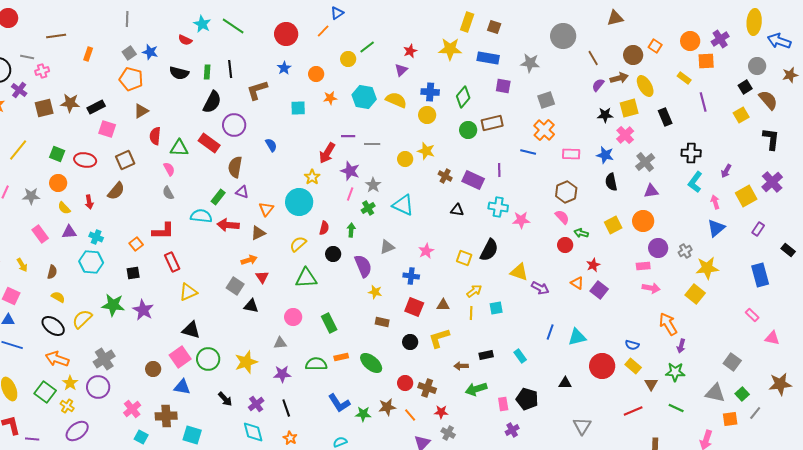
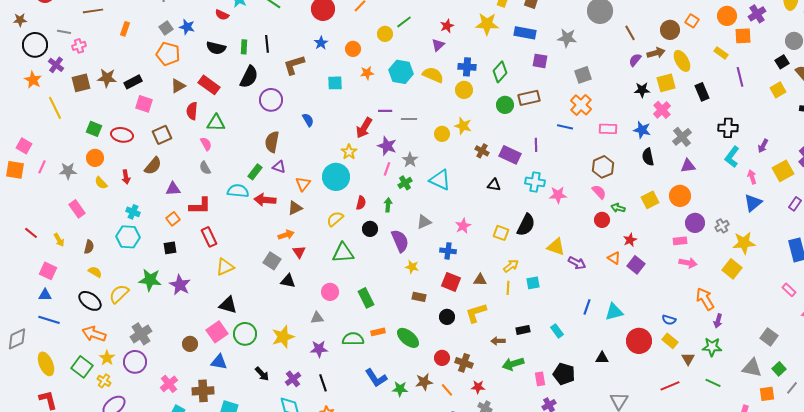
red rectangle: (209, 143) -> (209, 85), moved
yellow line: (18, 150) -> (55, 108), moved, turned -65
purple triangle: (69, 232) -> (173, 189), moved

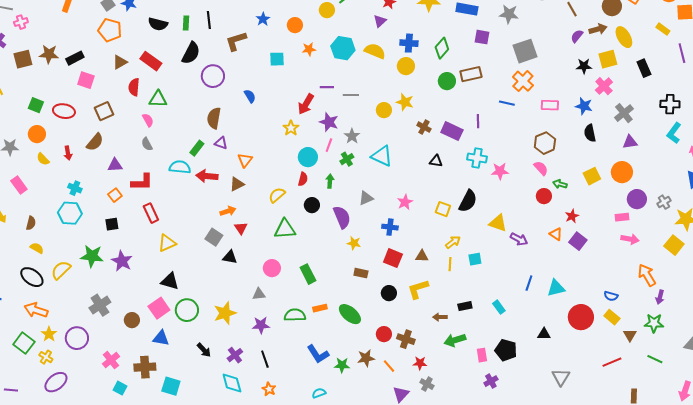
gray square: (583, 75) -> (525, 51), size x1.4
cyan circle: (336, 177) -> (308, 157), moved, size x0.7
gray cross: (141, 334) -> (100, 305), moved

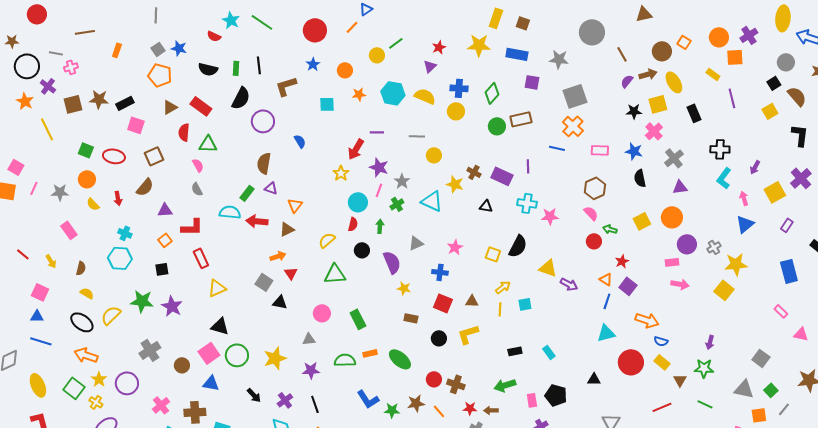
gray line: (351, 95) -> (417, 136), moved
yellow star: (405, 102) -> (455, 184), moved
orange arrow: (647, 275) -> (647, 320), moved, turned 140
blue line: (529, 283) -> (607, 301), moved
brown arrow: (440, 317) -> (491, 410), moved

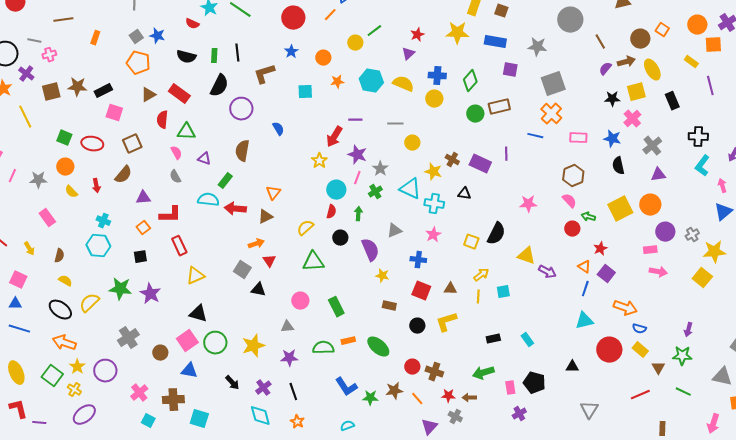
purple triangle: (271, 188) -> (204, 159), moved
cyan cross: (527, 203) -> (434, 204), moved
yellow square: (642, 221) -> (620, 209), size x1.4

